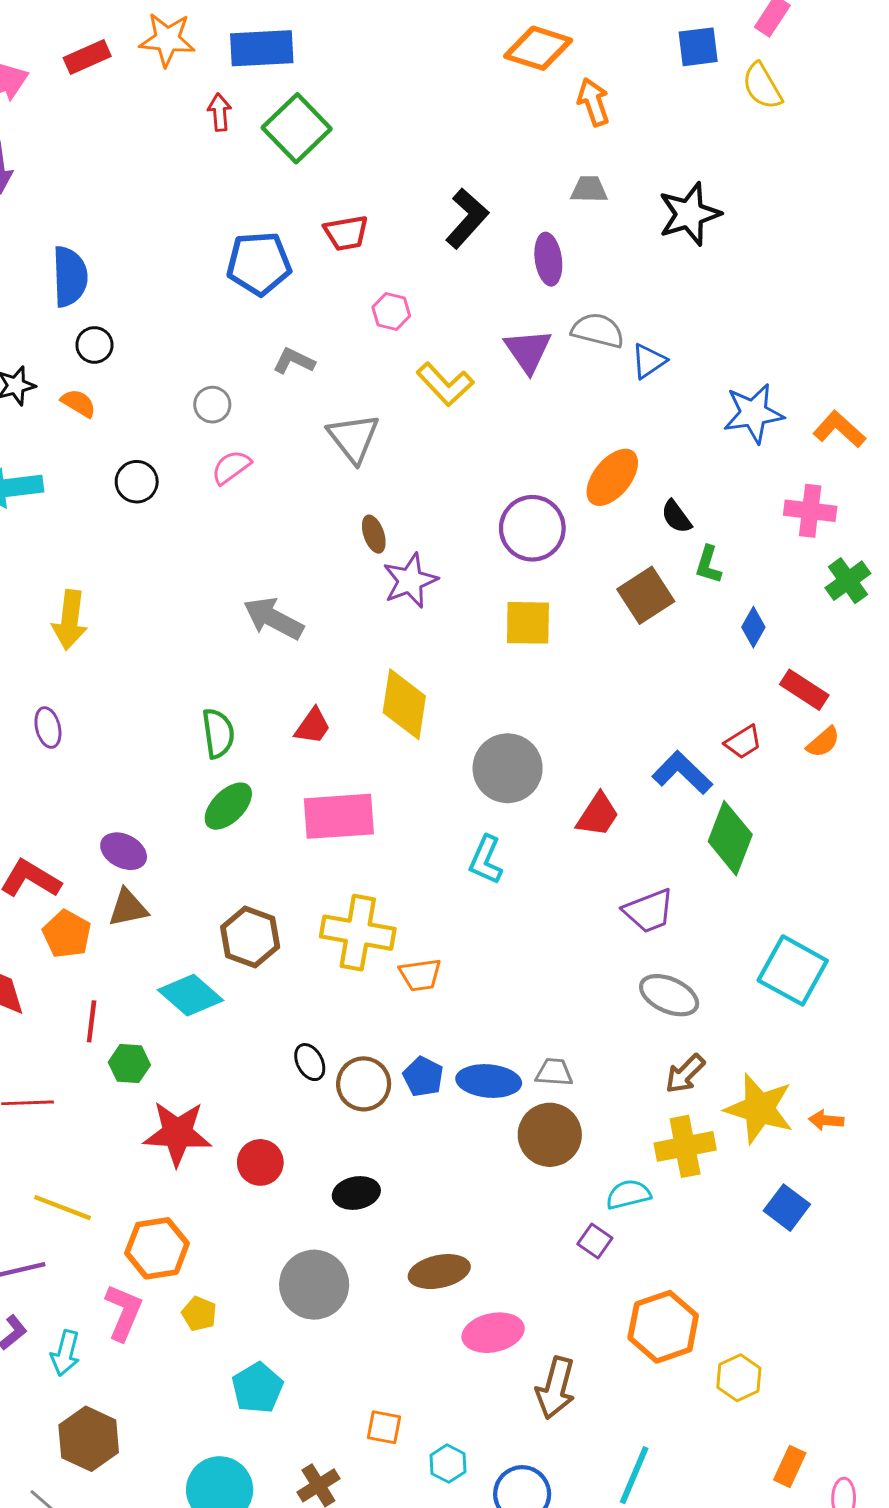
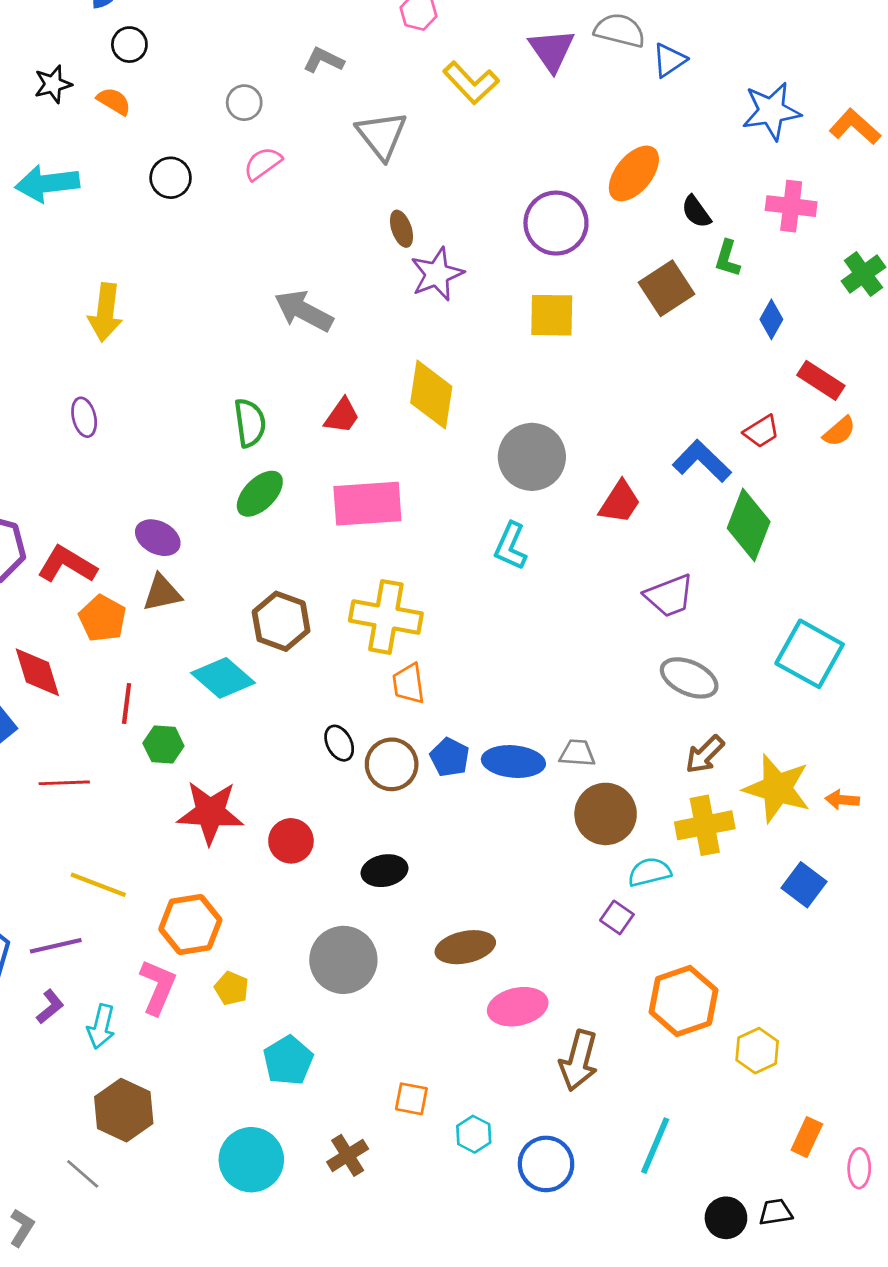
pink cross: (810, 511) -> (791, 206), moved
orange trapezoid: (420, 975) -> (409, 684), moved, turned 90
brown circle: (550, 1135) -> (606, 814), moved

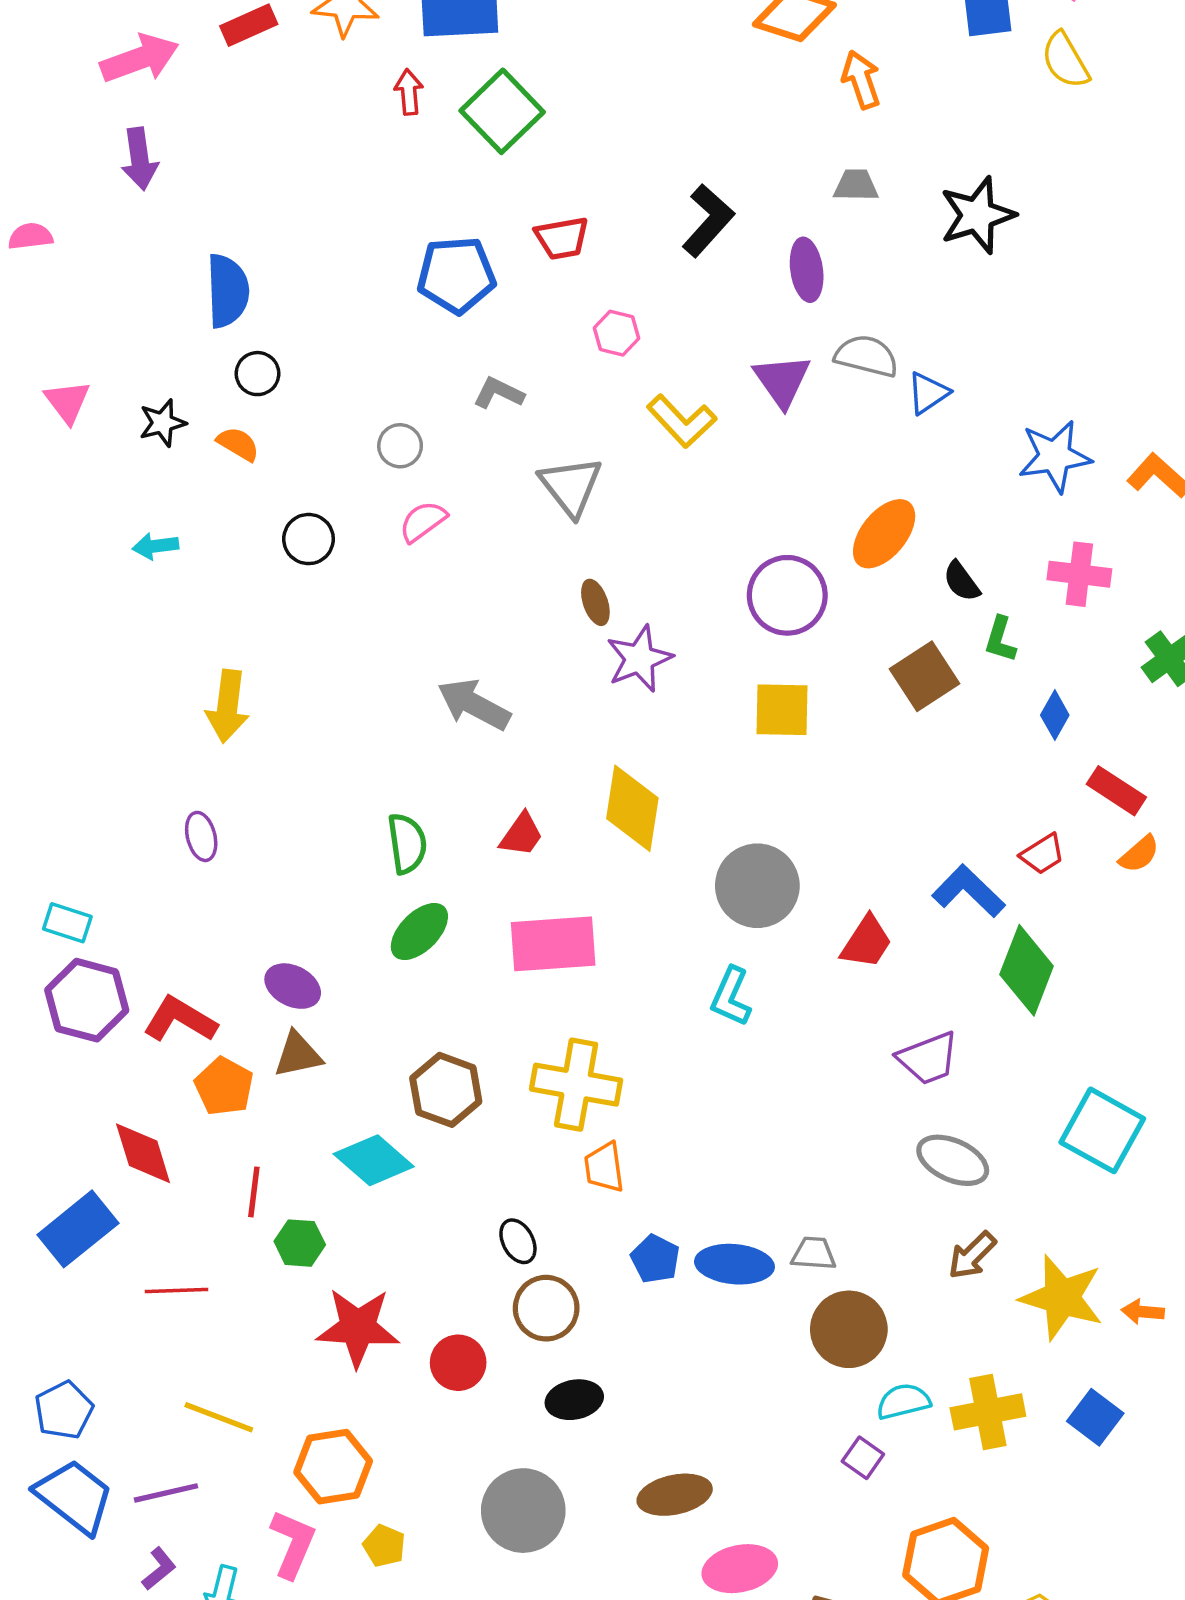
cyan arrow: (47, 183) -> (155, 546), size x0.6
brown circle: (392, 764) -> (546, 1308), moved
yellow cross: (705, 825) -> (988, 1412), moved

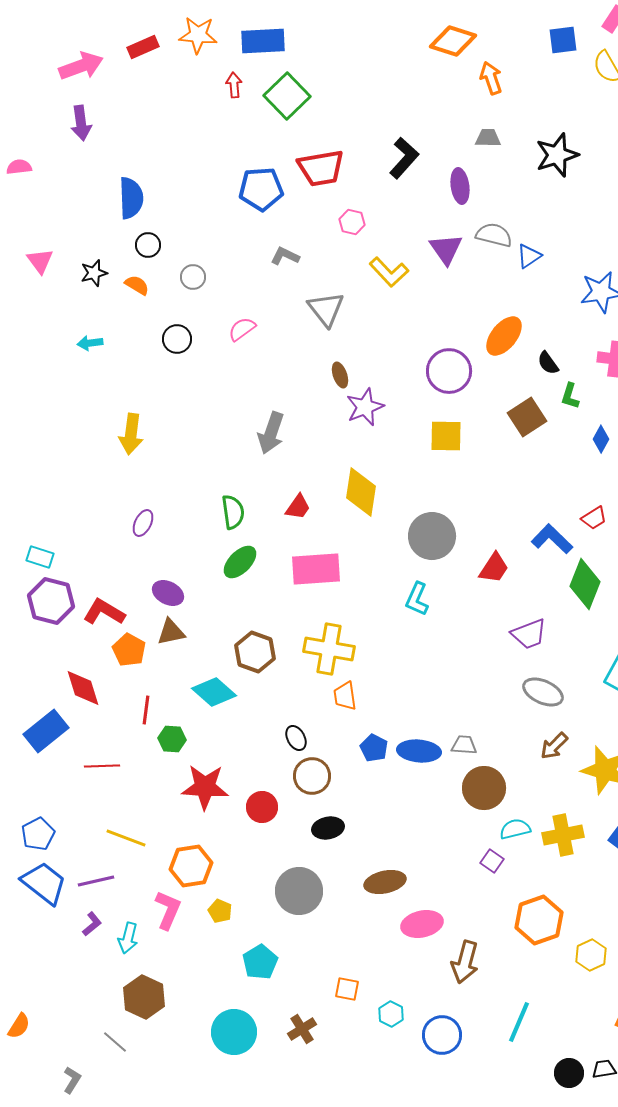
red trapezoid: (562, 238) -> (321, 168), size x1.5
gray circle: (400, 446) -> (193, 277), moved
gray arrow: (474, 704) -> (271, 433), turned -99
purple ellipse: (201, 836) -> (143, 523), moved, turned 40

